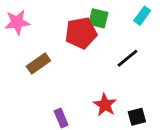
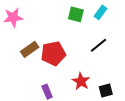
cyan rectangle: (142, 16) -> (101, 12), moved
red pentagon: (81, 33) -> (53, 53), moved

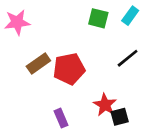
black square: (106, 91) -> (120, 117), moved

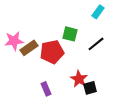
green square: (98, 18) -> (70, 34), moved
pink star: (17, 22) -> (14, 41), moved

